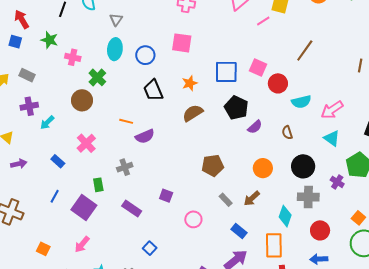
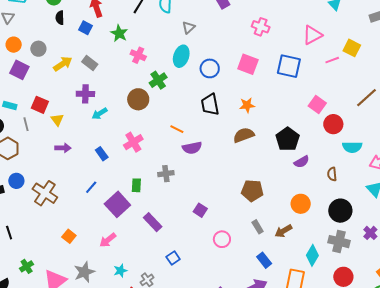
blue square: (226, 72) -> (289, 66), moved
purple rectangle: (132, 209) -> (153, 222), moved

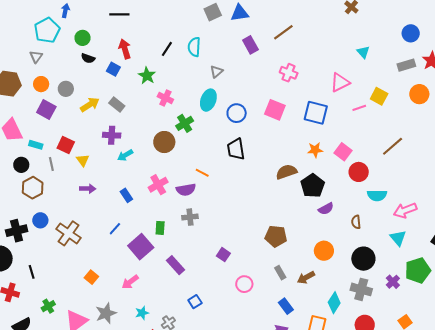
black semicircle: (60, 18) -> (88, 58), turned -72
orange star: (247, 105) -> (315, 150), moved
brown semicircle: (244, 135) -> (286, 172), moved
purple semicircle: (192, 148) -> (186, 190), moved

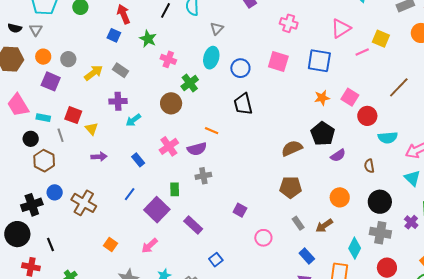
black semicircle: (88, 58) -> (15, 28), moved
brown semicircle: (286, 172) -> (292, 148), moved

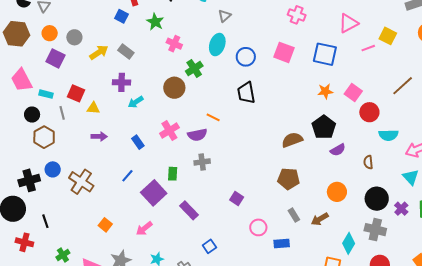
yellow triangle: (92, 129) -> (93, 108), turned -48
purple cross: (411, 222) -> (401, 209), moved
blue rectangle: (307, 256) -> (282, 244), moved, turned -56

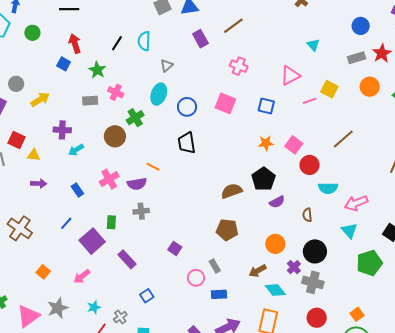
gray rectangle: (126, 52) -> (90, 101), moved, turned -42
blue square: (325, 54) -> (266, 106), size x0.7
purple cross: (401, 209) -> (294, 267), moved
gray rectangle: (294, 215) -> (215, 266), moved
cyan diamond: (349, 243) -> (275, 290), moved, turned -70

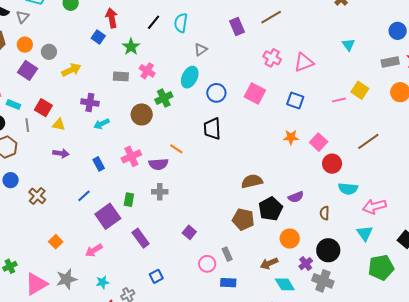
pink triangle: (290, 76) -> (304, 62), moved
black pentagon: (264, 179) -> (270, 209), moved
brown cross: (20, 228) -> (37, 196), size x0.7

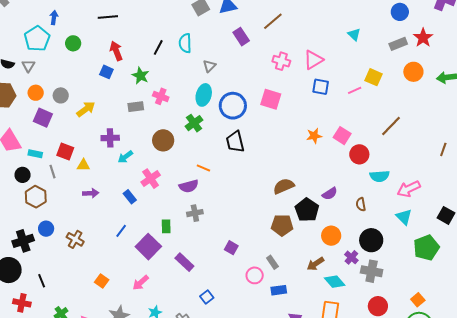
blue circle: (216, 93) -> (233, 106), size x1.4
green cross: (164, 98) -> (194, 123), moved
blue square: (295, 100) -> (321, 87), moved
pink cross: (131, 156) -> (151, 179), moved

